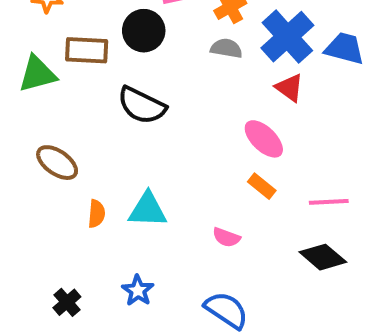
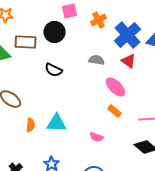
gray semicircle: (226, 48) -> (96, 60), moved
black semicircle: (142, 105) -> (54, 70), size x0.7

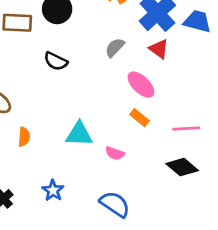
gray semicircle: (96, 60) -> (115, 47), turned -56
cyan triangle: (56, 123) -> (79, 134), moved

